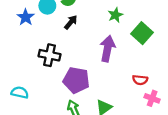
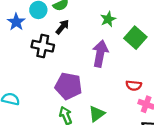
black cross: (49, 55) -> (43, 46), moved

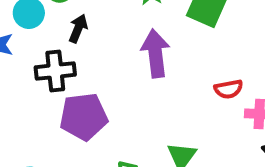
purple pentagon: (68, 86) -> (84, 117), moved

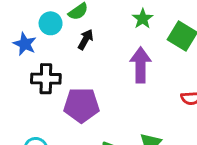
black cross: (55, 71) -> (46, 79), moved

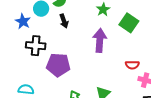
black arrow: (86, 39) -> (64, 21), turned 128

